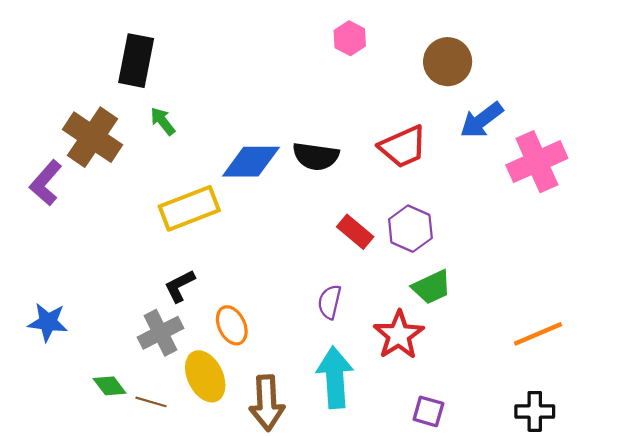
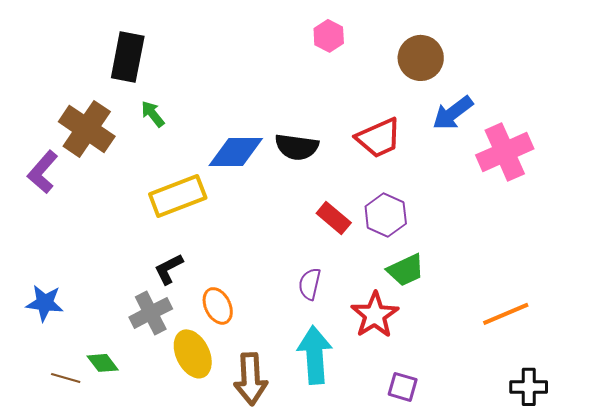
brown line: (151, 402) -> (66, 378), moved
black cross: (535, 411) -> (529, 387), moved

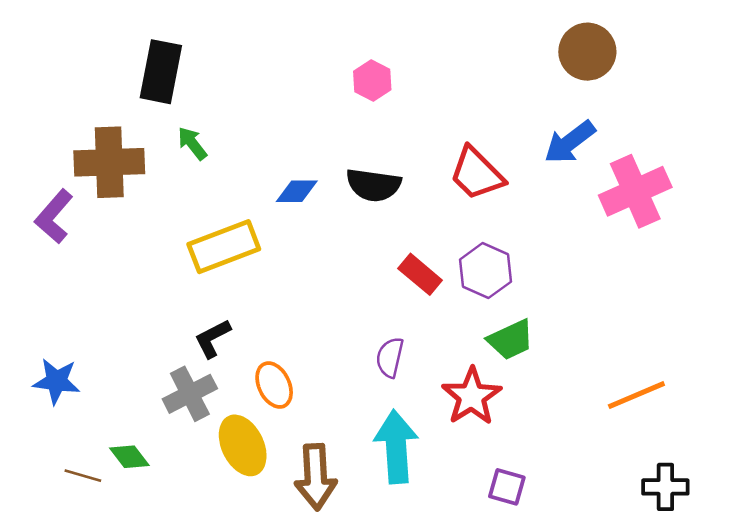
pink hexagon: (329, 36) -> (372, 81), moved
brown circle: (421, 58) -> (587, 52), moved
brown cross: (87, 129) -> (109, 162), turned -36
red trapezoid: (379, 138) -> (477, 174), turned 69
blue diamond: (236, 152) -> (297, 191), size x0.6

